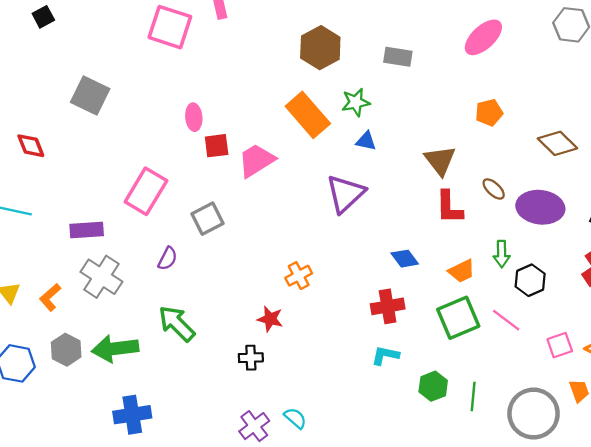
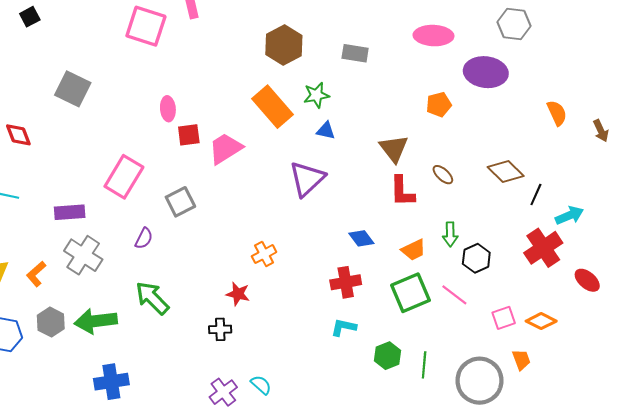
pink ellipse: (483, 37) -> (433, 36), turned 45
brown diamond: (557, 143) -> (506, 171), moved
purple ellipse: (540, 207) -> (486, 72), moved

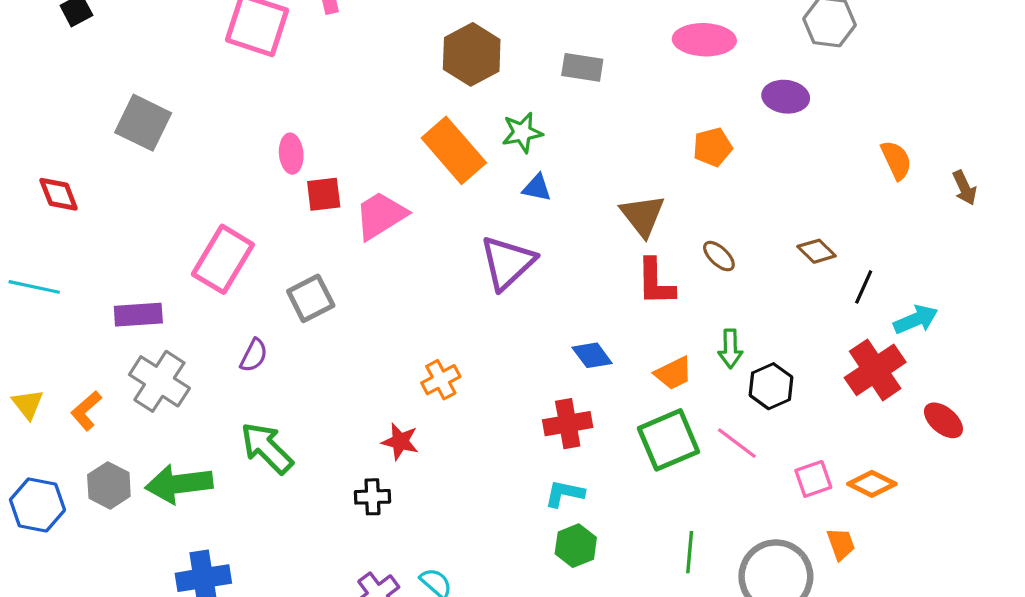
purple ellipse: (486, 72) -> (786, 97), size x0.7
brown diamond: (506, 171) -> (817, 251), size x0.7
green hexagon: (387, 356) -> (576, 546), moved

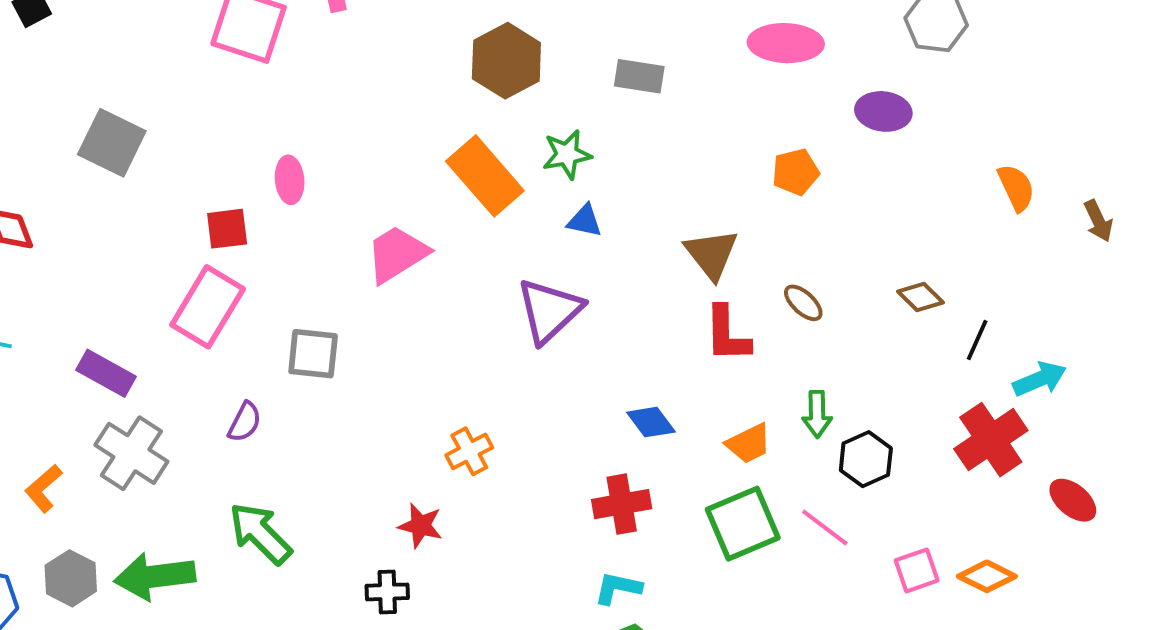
red square: (324, 194) -> (227, 229), moved
gray square: (311, 298) -> (313, 354), turned 33
purple rectangle: (138, 315) -> (106, 373), turned 33

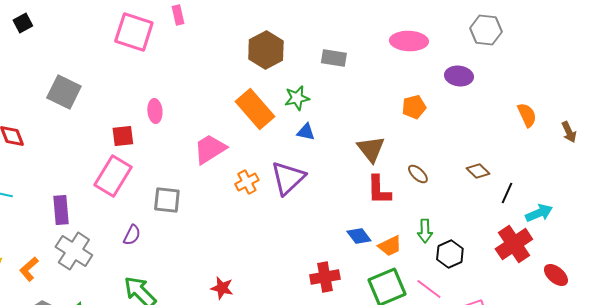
purple rectangle: (106, 373) -> (61, 210), turned 56
blue diamond: (651, 422) -> (359, 236), moved
orange cross: (469, 451) -> (247, 182), moved

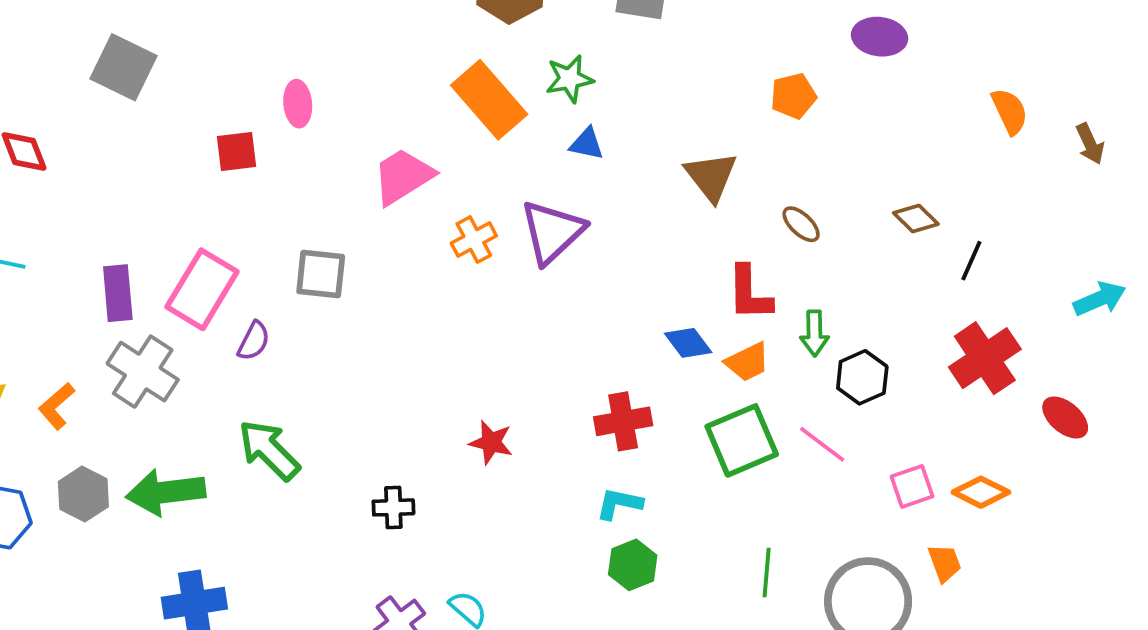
pink rectangle: (113, 176) -> (202, 289), moved
red L-shape: (379, 190) -> (749, 293), moved
cyan arrow: (539, 213) -> (1100, 299), moved
red star: (222, 288) -> (491, 442), moved

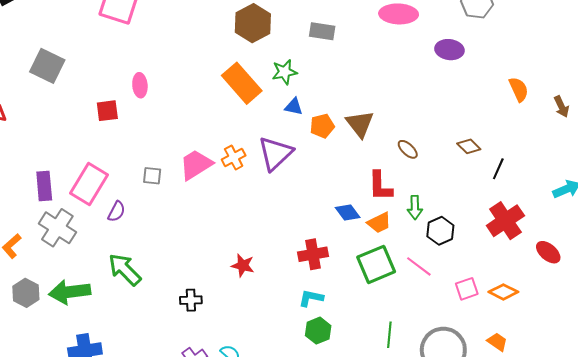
orange pentagon: (793, 96) -> (322, 126), moved
pink trapezoid: (403, 176) -> (196, 165), moved
gray square: (321, 274) -> (152, 176), size x0.7
orange trapezoid: (945, 563) -> (497, 342), moved, turned -35

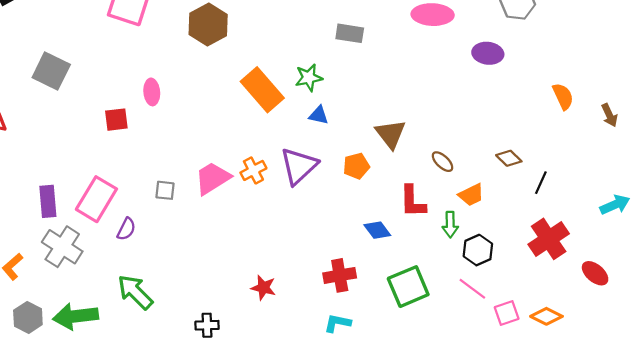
brown hexagon: (253, 23) -> (208, 25), moved
orange pentagon: (322, 126) -> (356, 166), moved
orange trapezoid: (379, 223) -> (471, 195), moved
pink line: (419, 266) -> (472, 289), moved

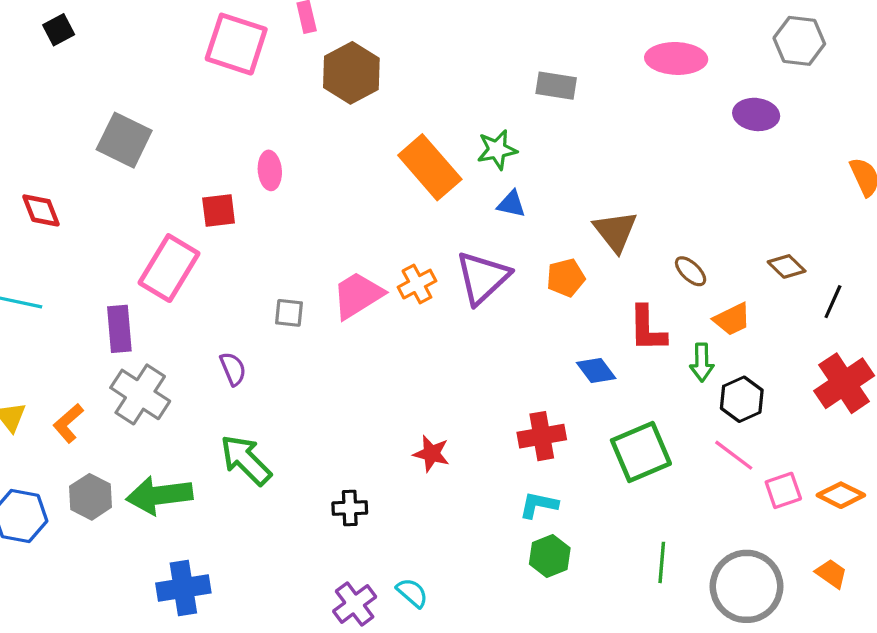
pink rectangle: (96, 199) -> (169, 268), moved
purple semicircle: (126, 229) -> (233, 369), turned -50

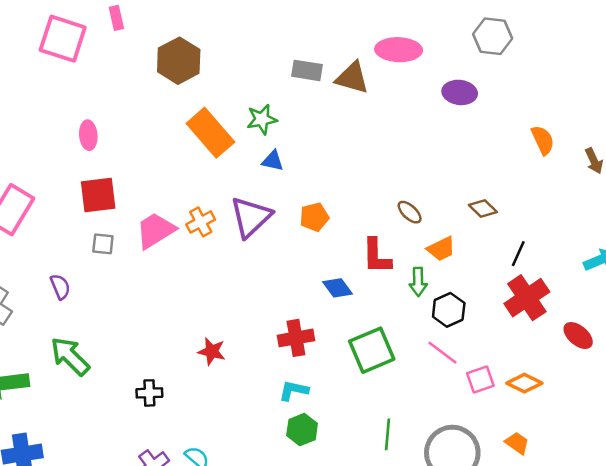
brown hexagon: (351, 73) -> (179, 61), moved
red square: (219, 210) -> (98, 195), moved, size x1.4
brown triangle: (615, 231) -> (352, 78), moved, turned -36
black line: (833, 302) -> (518, 254), moved

